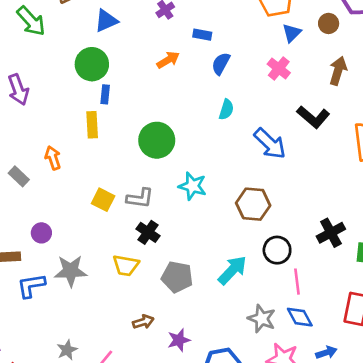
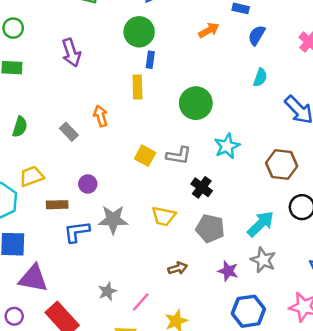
cyan star: (193, 186) -> (227, 146), turned 30
black cross: (148, 232) -> (202, 187), moved
gray star: (262, 319) -> (263, 260), moved
purple star: (179, 340) -> (228, 271), moved, turned 30

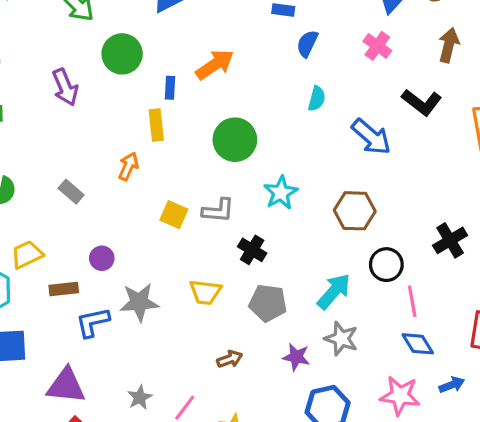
orange arrow: (209, 30) -> (215, 65), moved, size x1.4
green circle: (139, 32) -> (122, 54), moved
orange arrow: (101, 116) -> (128, 166), moved, turned 45
purple triangle: (33, 278) -> (66, 386), moved

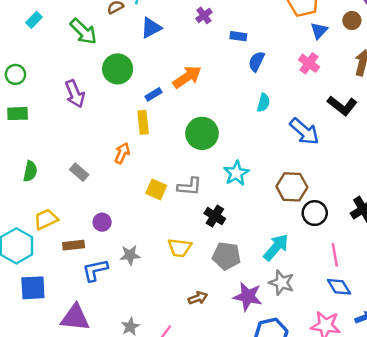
blue rectangle: (170, 88) -> (153, 94), turned 56
black circle: (386, 265) -> (315, 213), moved
gray star: (139, 302) -> (130, 255), size x0.7
purple star: (296, 357) -> (248, 296), size x1.4

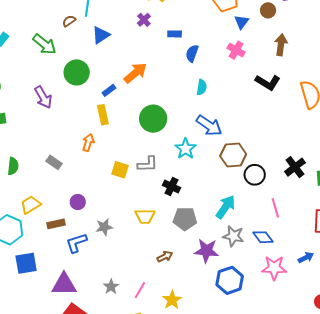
blue arrow: (304, 131) -> (209, 126), moved
blue diamond: (339, 287) -> (263, 237), moved

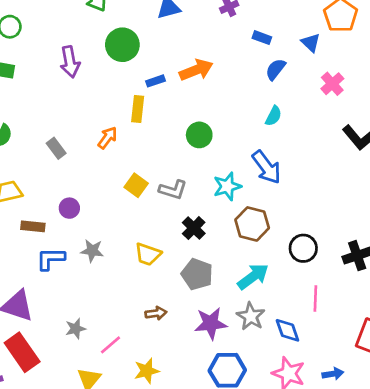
blue triangle: (242, 22) -> (311, 43), moved, turned -42
green circle: (153, 119) -> (199, 135), size x0.7
brown hexagon: (233, 155) -> (252, 224), moved
purple star: (206, 251) -> (211, 323), turned -30

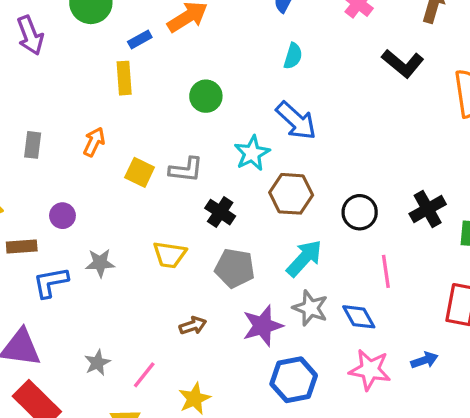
orange arrow: (107, 138) -> (94, 142), moved
gray rectangle: (56, 148) -> (33, 145), turned 54

